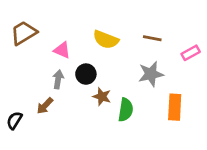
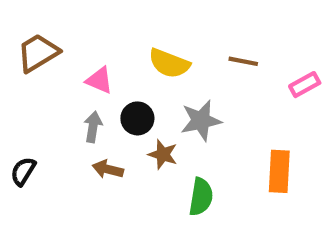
gray star: (151, 74) -> (201, 121), moved
brown arrow: (45, 106) -> (108, 169), moved, turned 60
green semicircle: (126, 110) -> (201, 197), moved
black semicircle: (14, 120) -> (23, 171), moved

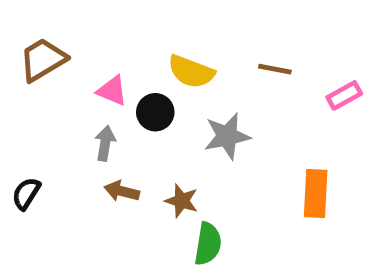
black circle: (137, 118) -> (155, 112), moved
brown star: (163, 154) -> (182, 201), moved
green semicircle: (201, 197) -> (208, 244), moved

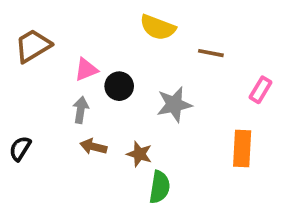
yellow semicircle: (191, 72) -> (158, 27), moved
pink triangle: (112, 91) -> (86, 70), turned -45
pink rectangle: (344, 95) -> (260, 90), moved, turned -30

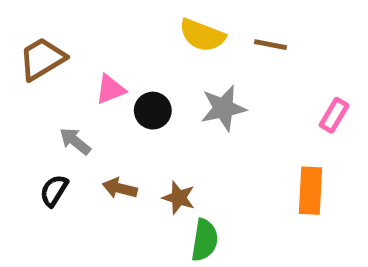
brown line: (211, 53) -> (270, 45), moved
gray star: (174, 104) -> (223, 108), moved
gray arrow: (81, 110) -> (75, 141), moved, turned -60
black semicircle: (20, 149) -> (54, 191), moved

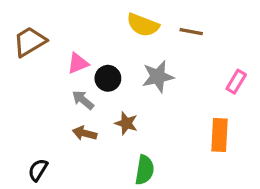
gray arrow: (75, 141) -> (83, 100), moved
black semicircle: (54, 191) -> (38, 170), moved
brown star: (179, 198) -> (126, 123), moved

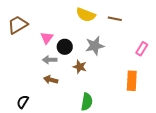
pink triangle: (78, 63) -> (47, 38), turned -32
gray arrow: (83, 100) -> (50, 60), turned -40
brown star: (126, 123) -> (80, 67), moved

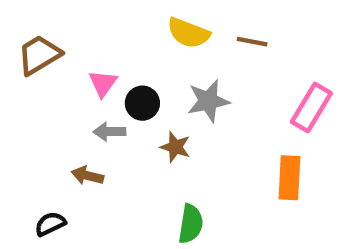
pink rectangle: (142, 49) -> (311, 108), size x1.5
brown arrow: (51, 80) -> (88, 176), moved
black semicircle: (23, 102) -> (50, 224), turned 32

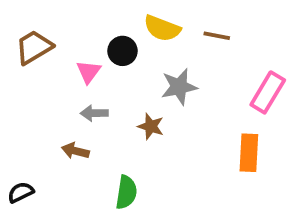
black circle: (142, 103) -> (122, 51), moved
black semicircle: (50, 224) -> (21, 192), moved
green semicircle: (191, 224) -> (126, 192), moved

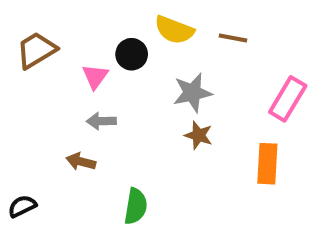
brown star: (151, 126) -> (199, 135), moved

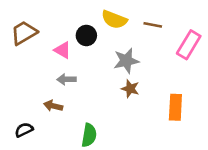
pink triangle: (95, 77) -> (62, 50), turned -36
pink rectangle: (288, 99) -> (189, 45), moved
black semicircle: (22, 206) -> (24, 130), moved

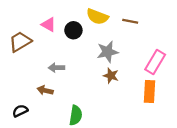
brown trapezoid: (24, 33) -> (20, 42), moved
pink rectangle: (189, 45) -> (155, 62), moved
pink triangle: (62, 50) -> (49, 25), moved

